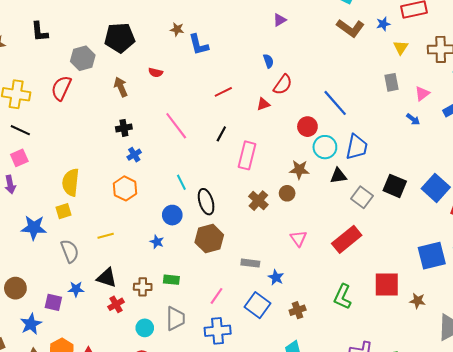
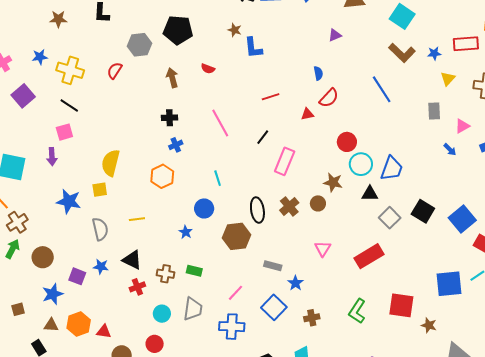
red semicircle: (61, 88) -> (115, 71), size x0.7
blue line: (335, 103) -> (382, 89), moved
black ellipse: (206, 202) -> (257, 210), moved

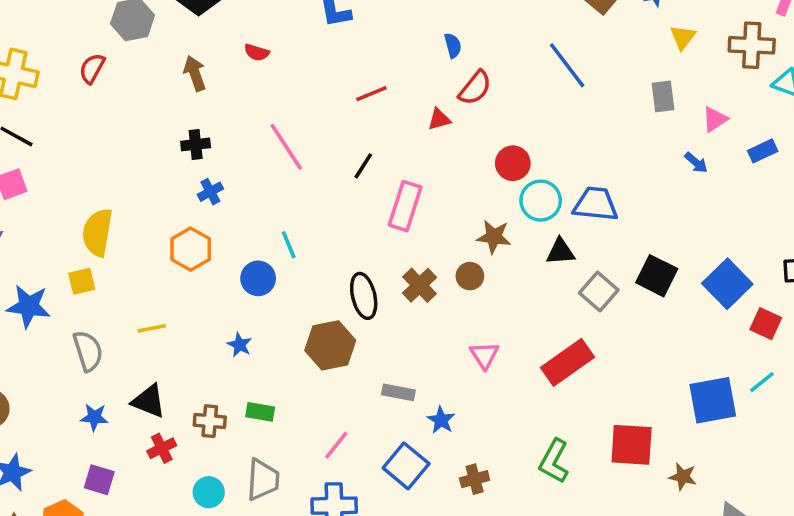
blue trapezoid: (392, 169) -> (596, 204), turned -100
blue circle: (204, 208) -> (258, 278), moved
purple square: (77, 276) -> (99, 480), moved

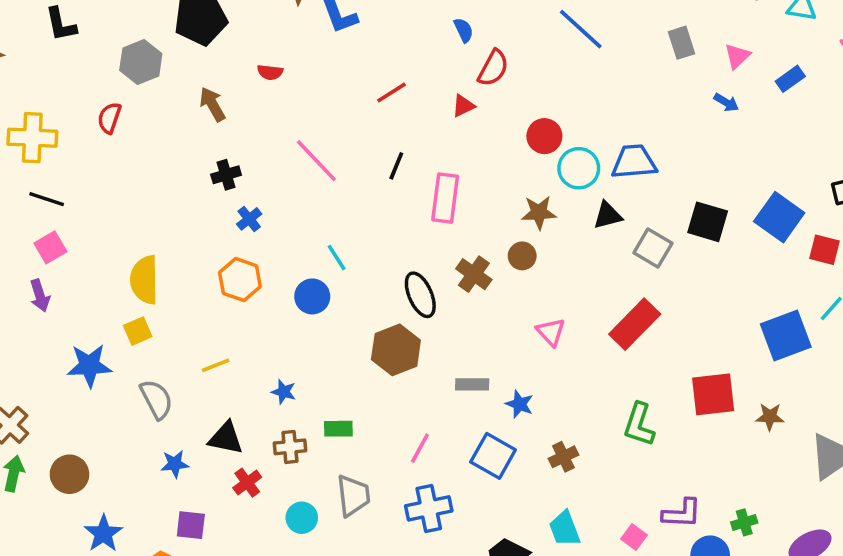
blue star: (240, 345) -> (284, 392), moved

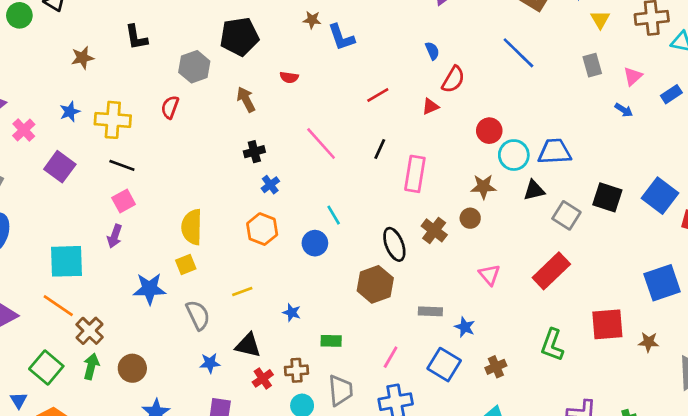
purple arrow: (40, 296) -> (115, 236), turned 35
brown cross: (290, 447) -> (296, 370), moved

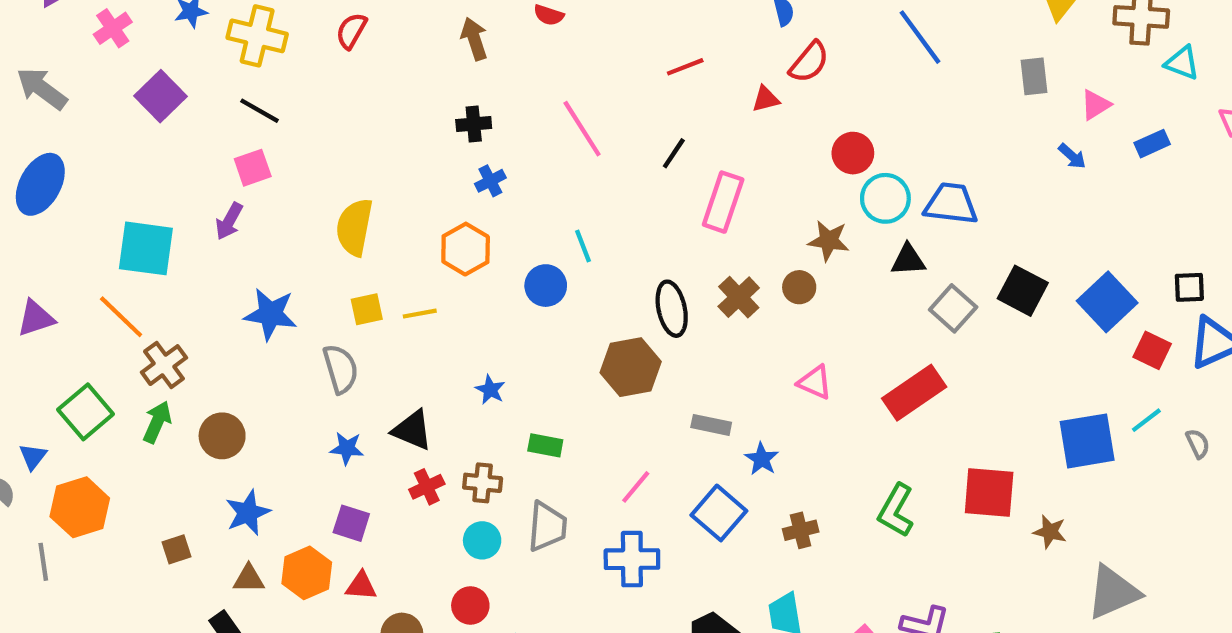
yellow square: (186, 265) -> (367, 309), moved
pink triangle: (489, 275) -> (815, 382), turned -35
yellow line: (242, 292) -> (420, 314), moved

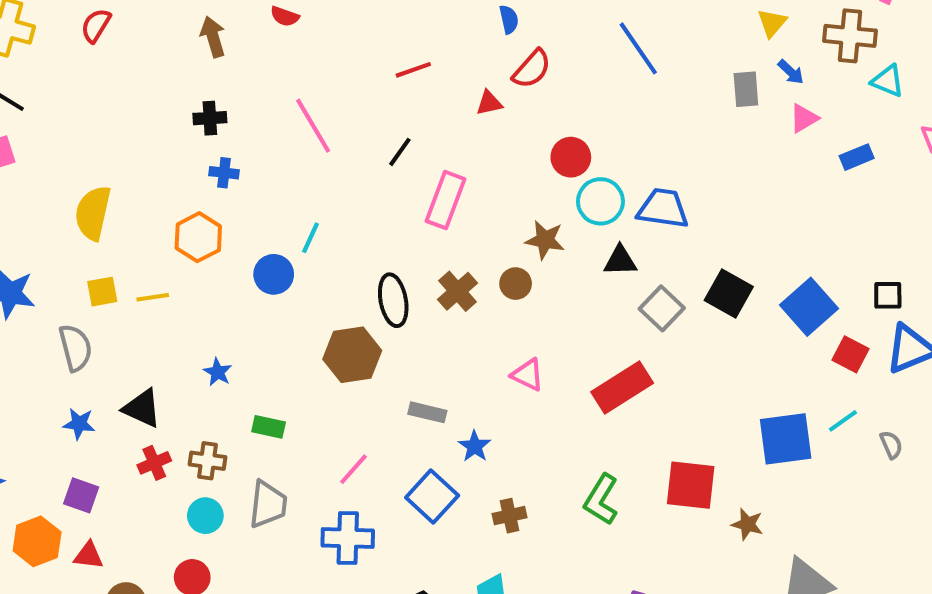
blue arrow: (1072, 156) -> (791, 72), moved
blue cross: (490, 181) -> (224, 173), turned 32
cyan line: (583, 246) -> (311, 238), turned 44

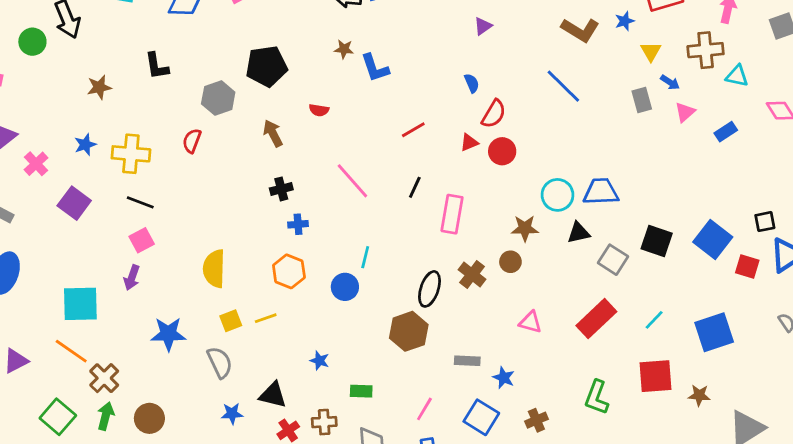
red circle: (571, 157) -> (502, 151), moved
black ellipse: (393, 300) -> (430, 289), turned 40
cyan line: (843, 421) -> (654, 320), moved

